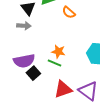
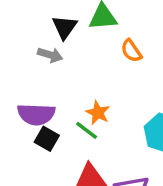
black square: (33, 73) -> (47, 139), turned -32

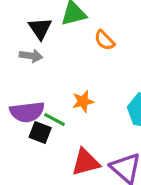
orange star: (98, 113) -> (83, 101), turned -30
green line: (87, 130) -> (54, 119), moved

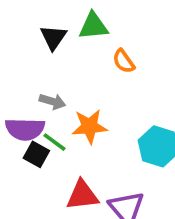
gray arrow: (31, 56) -> (52, 101), moved
orange star: (83, 101) -> (89, 126), size x1.4

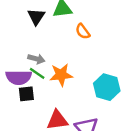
green line: (54, 142) -> (37, 73), moved
black square: (36, 154) -> (26, 94), turned -35

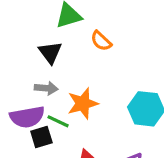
black triangle: (36, 17) -> (50, 52), moved
green line: (37, 73) -> (58, 121), moved

